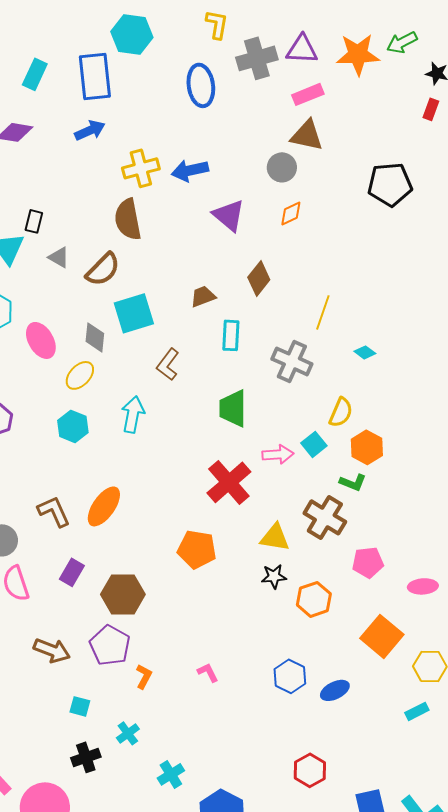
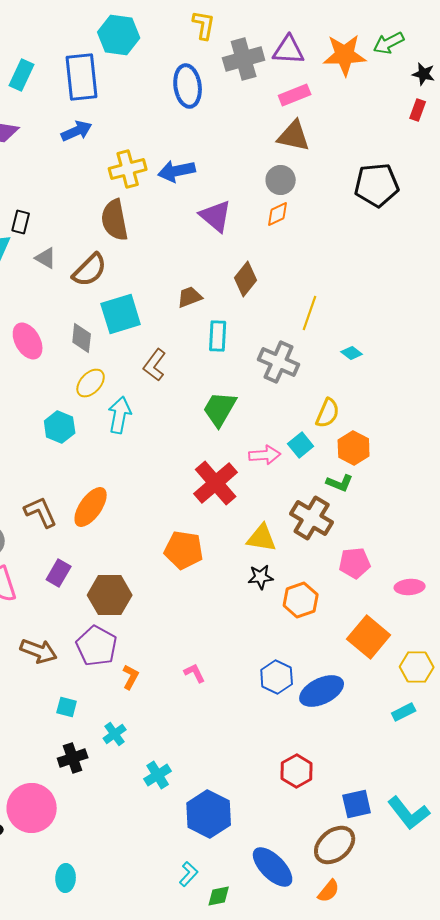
gray circle: (282, 167) -> (281, 180), moved
yellow ellipse: (80, 375) -> (91, 383), moved
green trapezoid: (233, 408) -> (220, 409), turned 30
blue ellipse: (335, 690) -> (322, 691), size x1.5

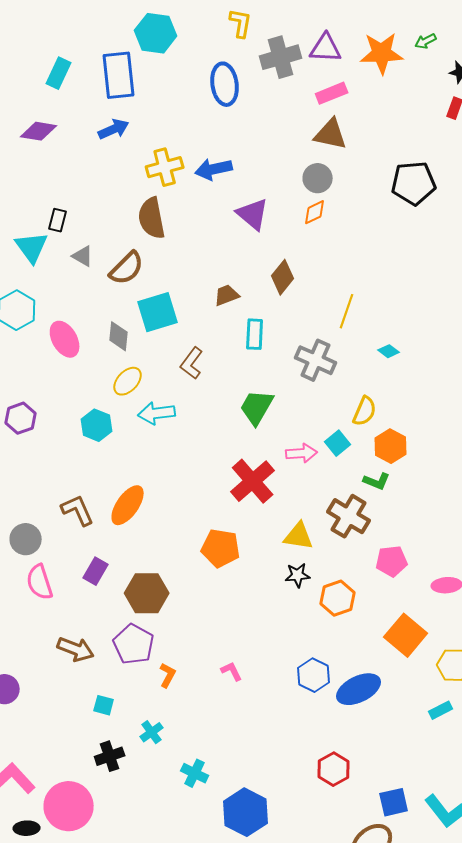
green arrow: (389, 43) -> (426, 41), size x0.7
cyan arrow: (120, 415) -> (157, 413), turned -108
cyan cross: (158, 775) -> (195, 773), turned -32

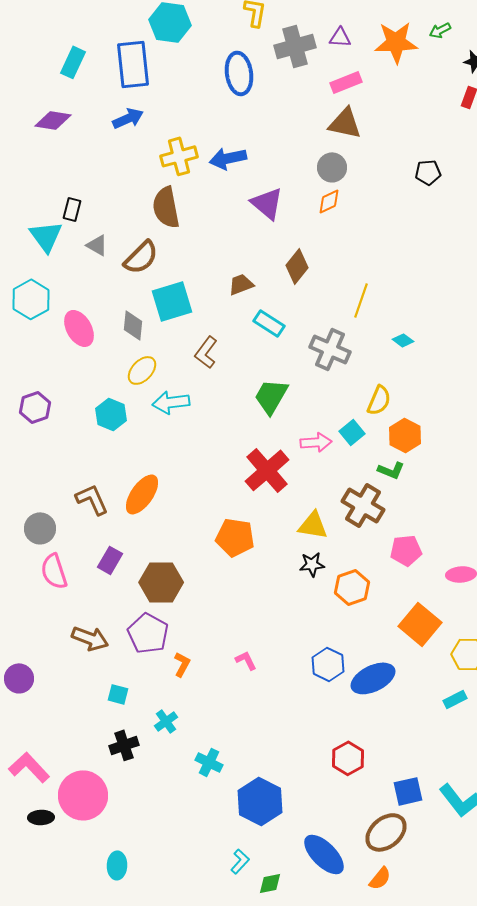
purple triangle: (326, 48) -> (340, 37), size x0.7
black pentagon: (414, 183) -> (428, 172), size x0.6
cyan rectangle: (255, 334) -> (269, 323), turned -60

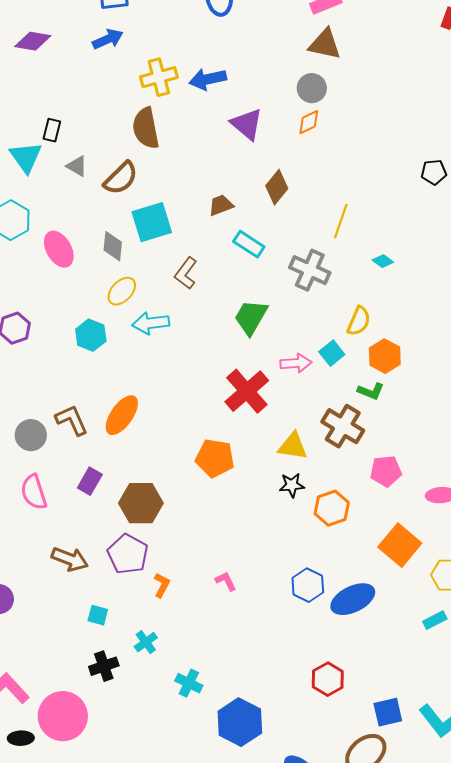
black pentagon: (428, 172) -> (434, 172), moved
gray circle: (40, 528) -> (31, 435), moved

